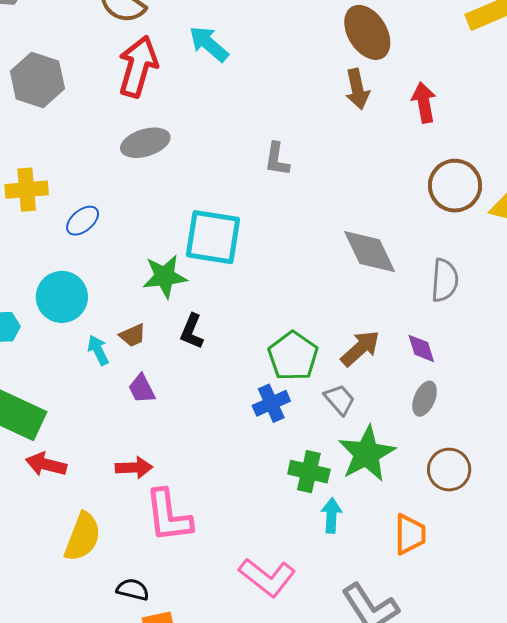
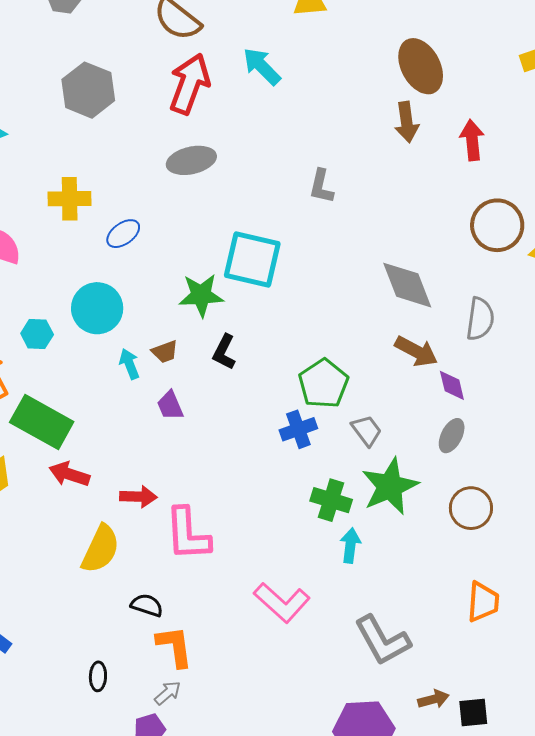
brown arrow: (360, 348) -> (416, 351), moved, turned 66
red arrow: (134, 468) -> (138, 497), moved
orange trapezoid: (410, 534) -> (483, 602), moved

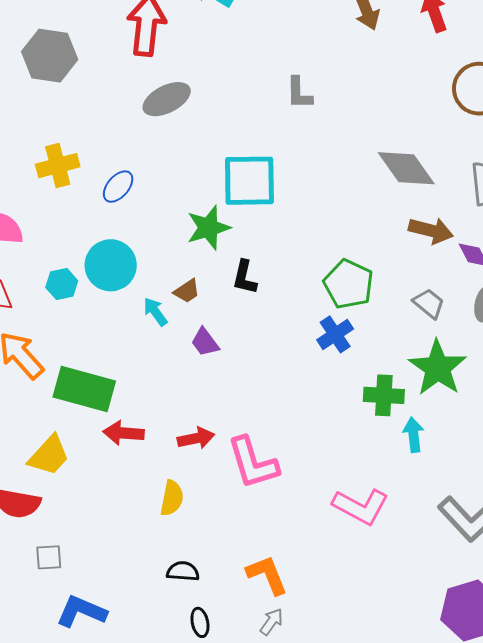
cyan hexagon: (37, 334) -> (62, 284), moved
gray trapezoid: (367, 431) -> (429, 303), moved
yellow semicircle: (101, 549) -> (172, 498), size x0.7
black semicircle: (147, 605) -> (183, 571), moved

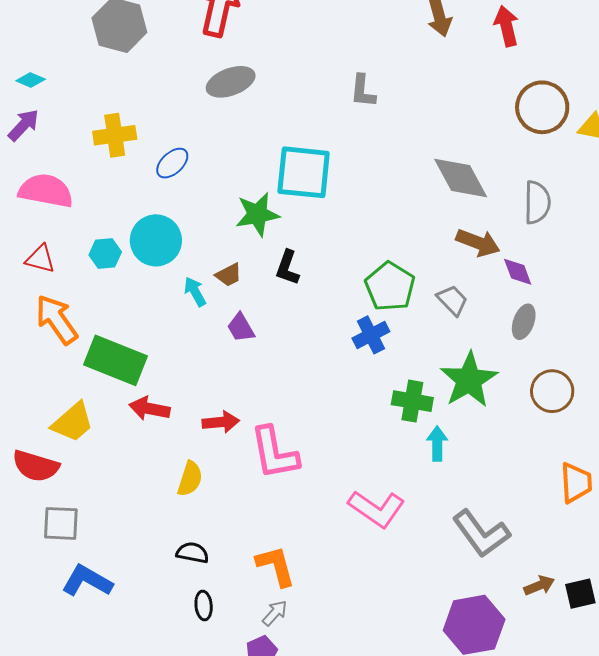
gray trapezoid: (429, 303) -> (452, 300), moved
gray square: (49, 557) -> (61, 523), size x1.4

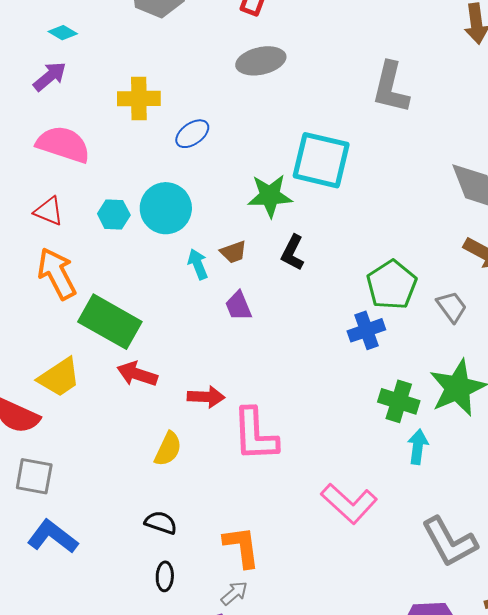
gray L-shape: (363, 91) -> (391, 88), size x1.5

